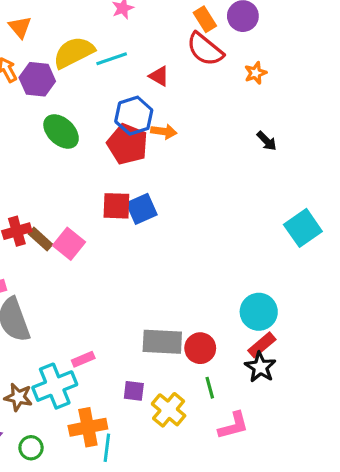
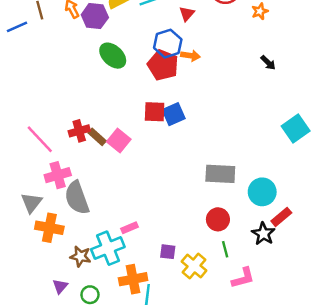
red triangle: (159, 76) -> (187, 14), turned 42
gray rectangle: (162, 342) -> (220, 174), moved
red rectangle: (262, 345) -> (281, 217), moved

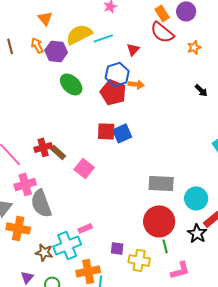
pink square: (119, 140) -> (84, 168), moved
red circle: (218, 219) -> (159, 221), size x1.6
yellow cross: (194, 266) -> (139, 260), turned -30

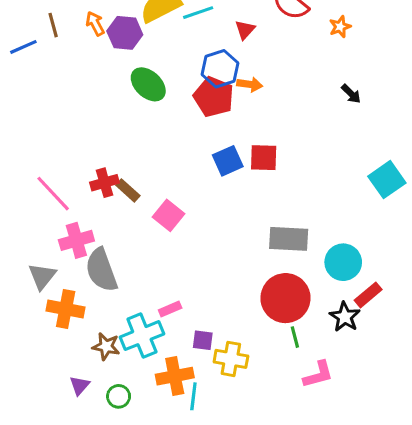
red square: (106, 131) -> (264, 158), moved
purple square: (117, 248) -> (203, 340), moved
yellow cross: (139, 260) -> (231, 359), moved

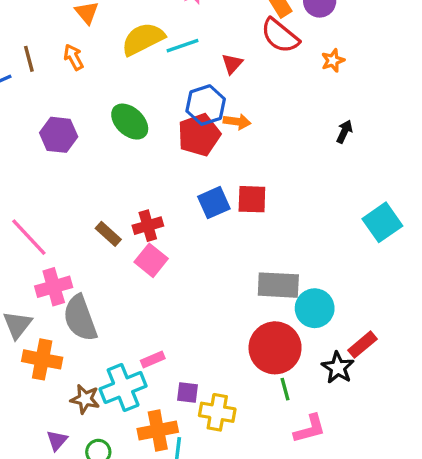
purple hexagon: (125, 33) -> (59, 135), moved
black arrow: (351, 94) -> (344, 131), turned -110
red pentagon: (214, 97) -> (199, 135), turned 30
red cross: (105, 183) -> (148, 226), moved
cyan circle: (343, 262) -> (315, 308), moved

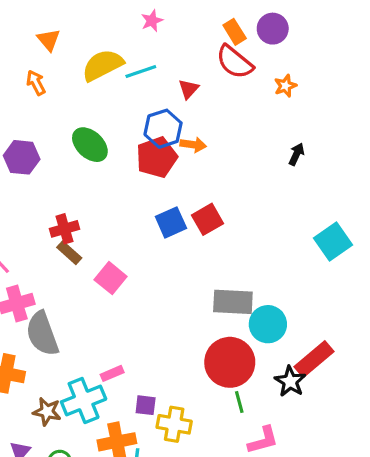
red square: (252, 199) -> (208, 219), turned -32
red cross: (148, 226) -> (64, 229), moved
red rectangle: (363, 345) -> (314, 359), size x1.4

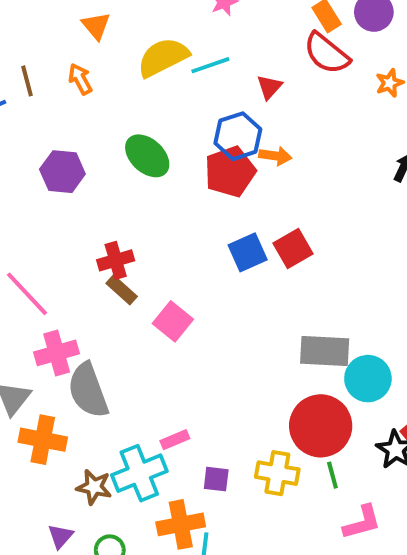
yellow cross: (174, 424) -> (277, 473), moved

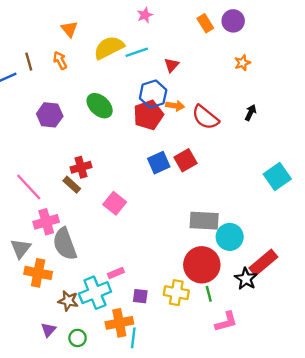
red semicircle: (327, 53) -> (205, 117), moved
brown rectangle: (122, 290) -> (72, 185), moved

